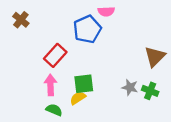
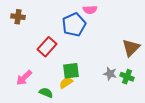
brown cross: (21, 20) -> (18, 17), turned -32
pink arrow: (51, 85) -> (24, 78), moved, turned -132

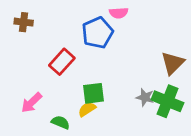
green cross: (127, 77) -> (167, 101), size x1.6

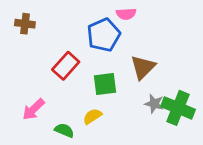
brown triangle: (173, 63) -> (143, 67), moved
green square: (94, 93) -> (105, 84), moved

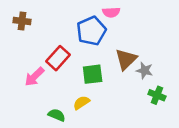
gray star: (154, 104) -> (145, 70), moved
green cross: (178, 108) -> (157, 95), size x0.6
pink arrow: (33, 109) -> (34, 77), moved

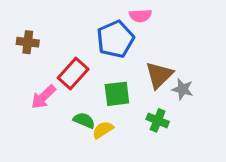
brown cross: (22, 21) -> (28, 42), moved
green cross: (157, 95) -> (158, 120), moved
green semicircle: (57, 115) -> (84, 120), moved

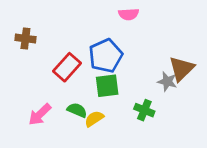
blue pentagon: (115, 39) -> (106, 56), moved
brown triangle: (159, 75) -> (182, 69), moved
pink arrow: (43, 97) -> (40, 114), moved

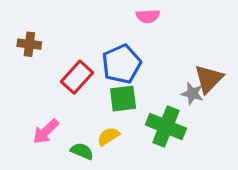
green semicircle: (77, 110) -> (82, 151), moved
green cross: (144, 110) -> (166, 127), size x1.6

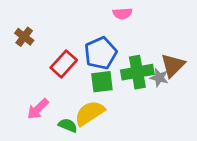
brown cross: (29, 44) -> (24, 37), turned 30
green cross: (166, 127) -> (137, 72), moved, turned -32
yellow semicircle: (108, 136) -> (90, 113), size x1.6

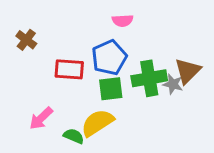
pink semicircle: (122, 14) -> (123, 21), moved
red rectangle: (64, 64) -> (69, 69), turned 52

